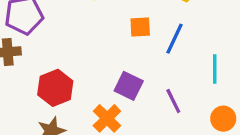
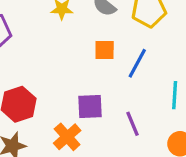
purple square: (129, 86) -> (90, 107), turned -32

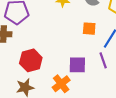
purple line: (133, 124) -> (103, 60), moved

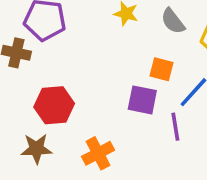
purple square: (77, 65) -> (142, 100), moved

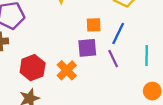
orange cross: (98, 153) -> (67, 70), moved

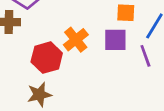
orange cross: (67, 70) -> (76, 40), moved

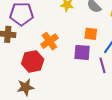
orange cross: (76, 40) -> (49, 41), moved

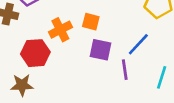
orange square: (91, 34) -> (91, 22), moved

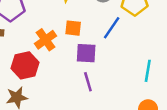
blue line: (138, 44) -> (112, 28), moved
purple line: (125, 70) -> (88, 82), moved

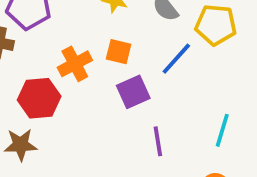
purple square: (86, 53) -> (133, 92), turned -35
purple line: (88, 82) -> (158, 141), moved

